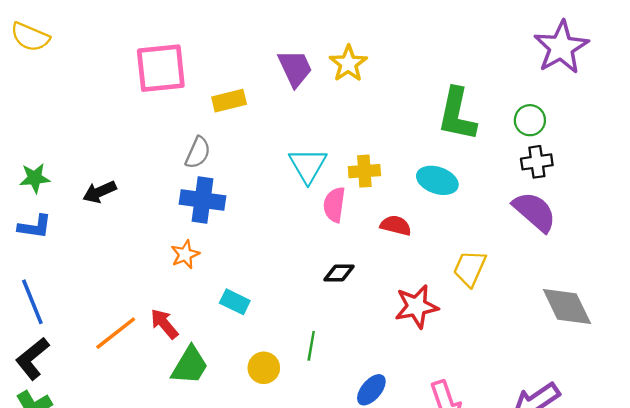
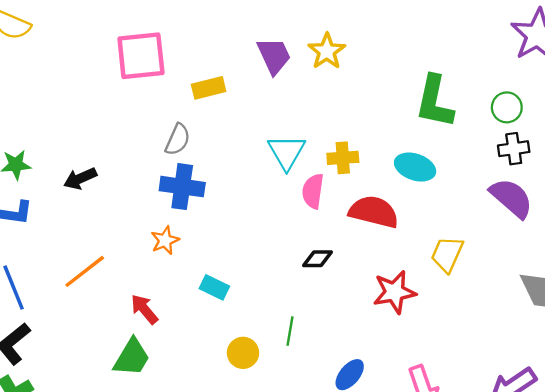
red semicircle: (396, 225) -> (374, 212), size x1.6
orange line: (116, 333) -> (85, 271), moved
green trapezoid: (190, 365) -> (132, 357), moved

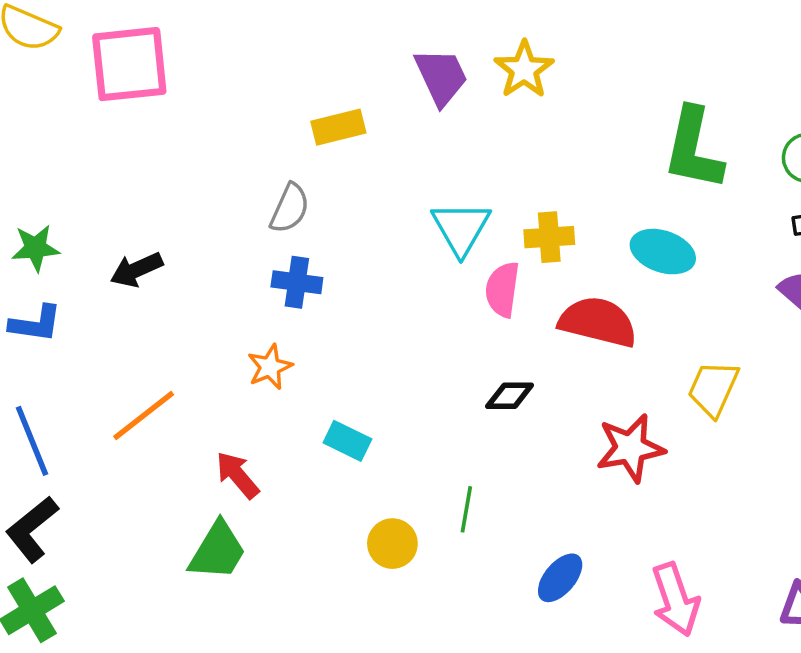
pink square: (141, 56) -> (129, 64), moved
blue cross: (182, 187) -> (297, 282), size x0.7

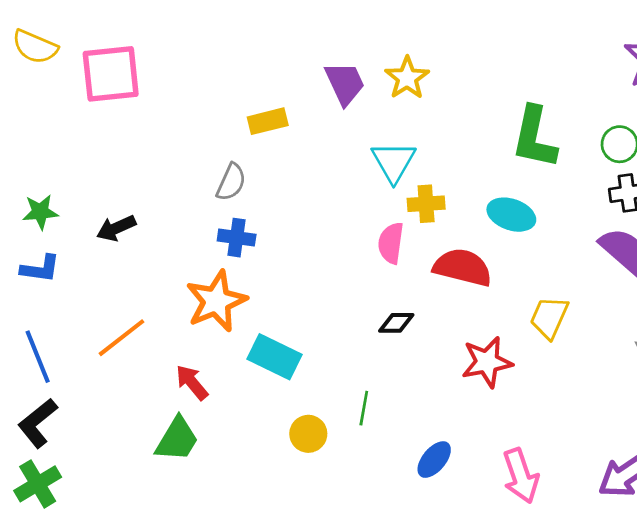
cyan triangle: (461, 228) -> (394, 162), moved
orange star: (270, 367) -> (216, 301), size x1.8
cyan rectangle: (347, 441) -> (274, 357), size x1.5

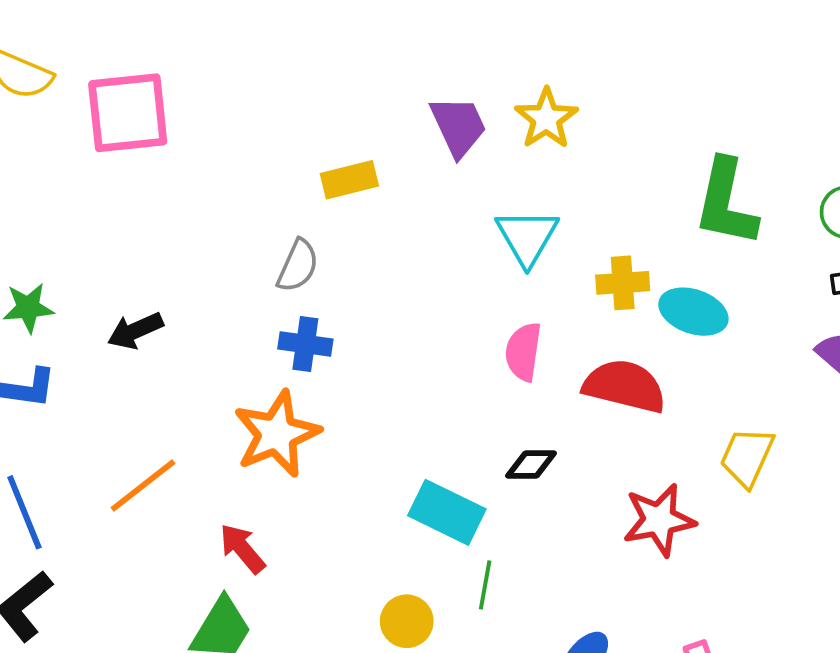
yellow cross: (426, 204) -> (623, 283), moved
cyan rectangle: (274, 357) -> (447, 512), moved

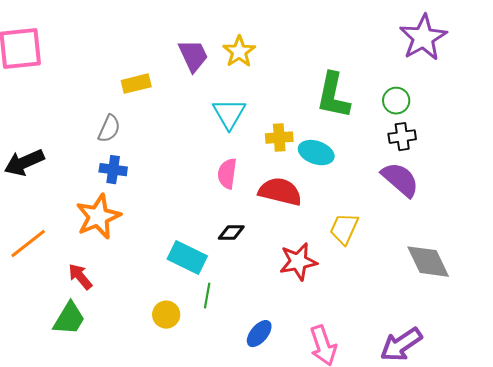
black arrow: (135, 331) -> (24, 163), size x1.4

